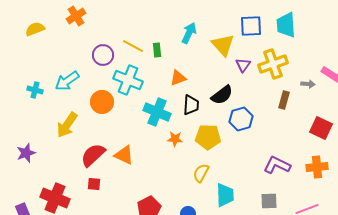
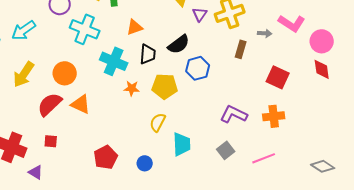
orange circle: (102, 102) -> (65, 73), moved
red square: (94, 184) -> (51, 141), moved
gray square: (269, 201) -> (226, 150), turned -36

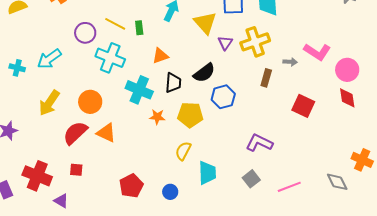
orange cross: (274, 116) -> (362, 160), moved, turned 30
gray diamond: (323, 166) -> (337, 182), moved, turned 30

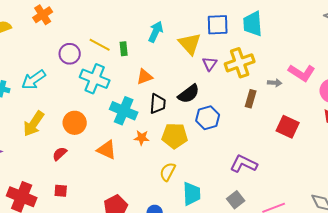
red semicircle: (75, 133) -> (60, 154), size x0.6
orange triangle: (106, 133) -> (107, 150), moved

